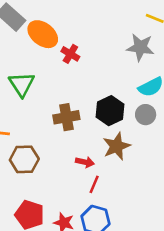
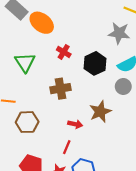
red cross: (70, 54) -> (64, 52), moved
black hexagon: (110, 111) -> (95, 63), moved
red line: (94, 184) -> (67, 147), moved

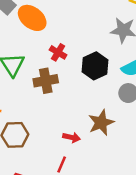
brown cross: (61, 89) -> (46, 81), moved

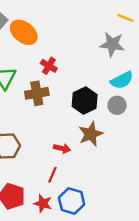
black hexagon: (95, 66) -> (85, 101), moved

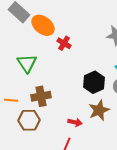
red cross: (49, 66) -> (64, 43), moved
brown cross: (37, 93) -> (41, 96), moved

